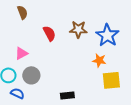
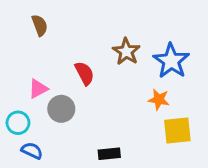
brown star: (78, 29) -> (126, 52), turned 30
red semicircle: (49, 33) -> (85, 73), moved
gray circle: (31, 75) -> (61, 109), moved

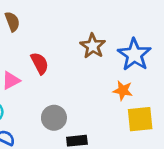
red semicircle: (85, 73) -> (40, 63), moved
gray circle: (61, 109) -> (54, 118), moved

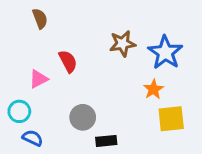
brown star: (93, 46) -> (123, 44), turned 30
orange star: (123, 90) -> (153, 89), turned 30

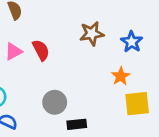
blue star: (165, 52) -> (132, 42), size x0.7
pink triangle: (38, 79) -> (13, 51), moved

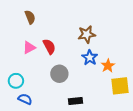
blue star: (132, 42) -> (90, 58), moved
gray circle: (55, 102) -> (59, 74), moved

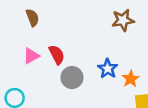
brown star: (87, 34) -> (123, 20), moved
gray circle: (59, 74) -> (72, 78), moved

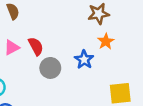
orange star: (131, 79) -> (106, 41), moved

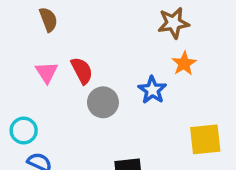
pink triangle: (12, 47) -> (47, 72), turned -35

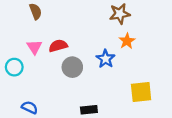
red semicircle: (82, 71) -> (58, 46), turned -78
cyan circle: (24, 131) -> (14, 67), moved

